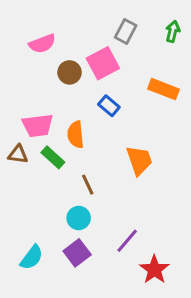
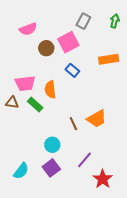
orange rectangle: (164, 89) -> (109, 59), turned -30
orange trapezoid: (139, 160) -> (97, 119), moved, turned 80
brown line: (88, 185) -> (73, 124), moved

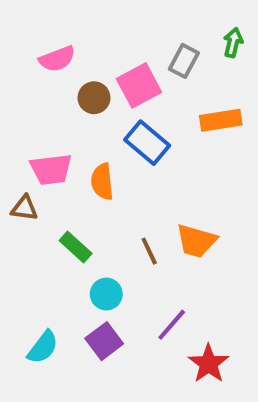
gray rectangle: (83, 21) -> (184, 61), moved
blue rectangle: (72, 70) -> (147, 143), size x1.5
green rectangle: (35, 105) -> (76, 247), moved
orange trapezoid: (97, 119) -> (196, 241), turned 45

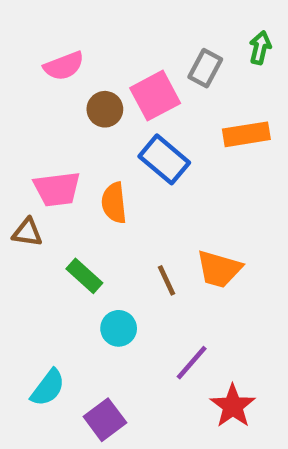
purple square: (104, 341) -> (105, 420), moved

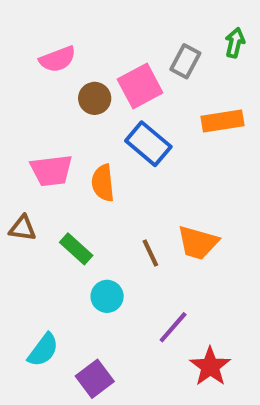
brown triangle: (27, 232) -> (22, 228), moved

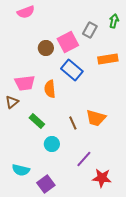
pink semicircle: (58, 59) -> (26, 12), moved
brown triangle: (22, 228) -> (12, 102), moved, turned -48
cyan semicircle: (43, 350) -> (21, 170), turned 66
red star: (210, 366) -> (102, 178), turned -30

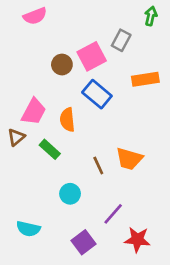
green arrow: (114, 21) -> (151, 16), moved
pink trapezoid: (25, 83) -> (34, 112), turned -55
green rectangle: (37, 121) -> (50, 149), moved
purple square: (46, 184) -> (83, 242), moved

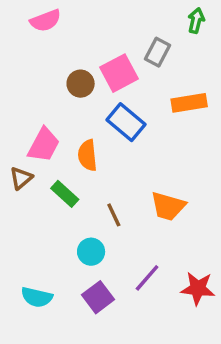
brown line: (98, 165) -> (114, 215), moved
red star: (137, 240) -> (198, 288), moved
purple square: (83, 242) -> (98, 297), moved

